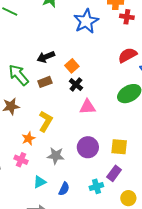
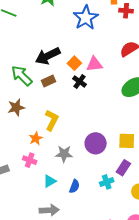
black arrow: (46, 57) -> (48, 56), size x1.4
pink triangle: (87, 107) -> (94, 64), moved

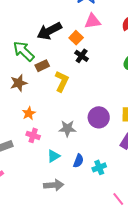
pink triangle: (94, 64) -> (93, 21), moved
brown rectangle: (49, 81) -> (42, 66), moved
yellow L-shape: (52, 120) -> (62, 81), moved
orange star: (36, 138) -> (29, 113), moved
cyan cross: (107, 182) -> (99, 167), moved

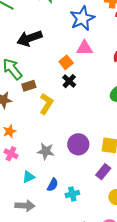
black arrow: (49, 31) -> (29, 38), moved

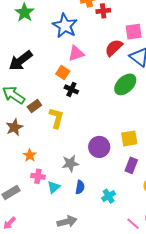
cyan triangle: (29, 177) -> (54, 187), moved
blue semicircle: (53, 185) -> (80, 187), moved

